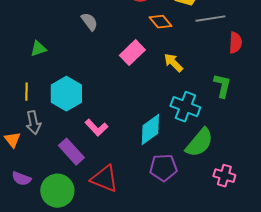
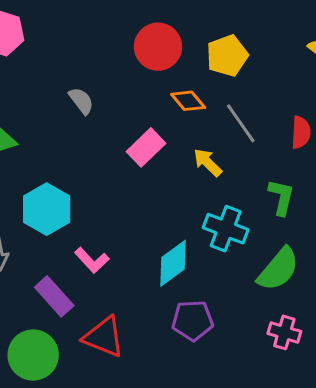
gray line: (210, 19) -> (241, 123), moved, turned 64
green semicircle: (199, 143) -> (278, 269), moved

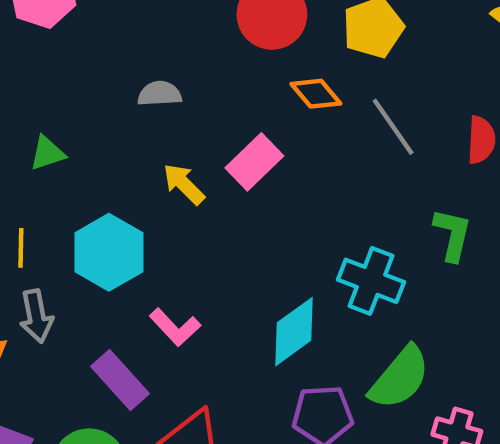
gray semicircle: (81, 101) -> (160, 94), turned -56
yellow arrow: (208, 162) -> (184, 184), moved
green semicircle: (278, 269) -> (400, 378), moved

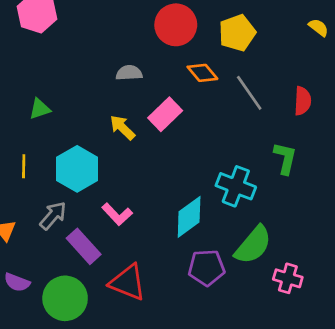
gray semicircle: (160, 94) -> (129, 73), moved
gray arrow: (36, 316) -> (53, 216), moved, turned -128

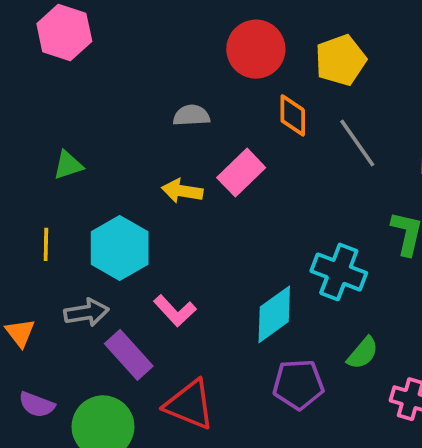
orange diamond: (202, 73) -> (293, 115), turned 40
yellow arrow: (122, 128) -> (182, 191), turned -36
gray arrow: (53, 216) -> (86, 313), turned 40
green semicircle: (253, 245) -> (363, 353), size x0.6

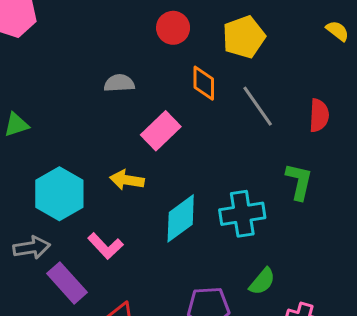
red circle: (256, 49) -> (173, 28), size x0.7
yellow arrow: (182, 191) -> (127, 180), moved
cyan cross: (339, 272) -> (242, 214), turned -30
cyan diamond: (274, 314) -> (181, 218), moved

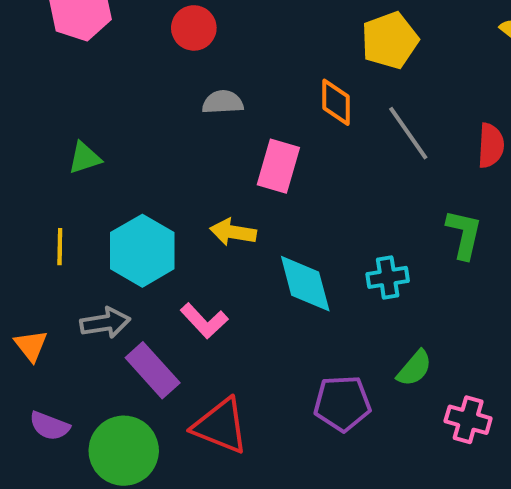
red circle: (173, 28) -> (194, 28), moved
pink rectangle: (161, 131) -> (278, 166), turned -30
cyan cross: (242, 214) -> (388, 277), size x0.7
cyan diamond: (181, 218) -> (305, 284), turned -69

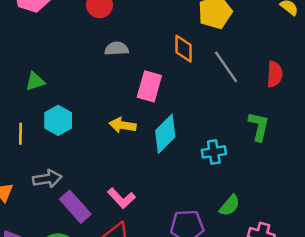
cyan hexagon: (142, 251) -> (58, 120), moved, size x0.7
cyan diamond: (305, 284) -> (165, 134), moved, turned 60
pink L-shape: (204, 321) -> (121, 198), moved

